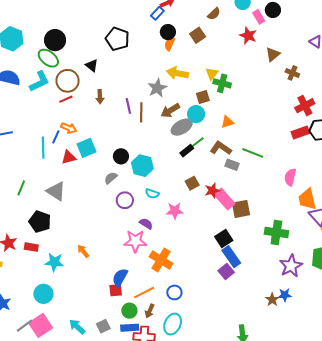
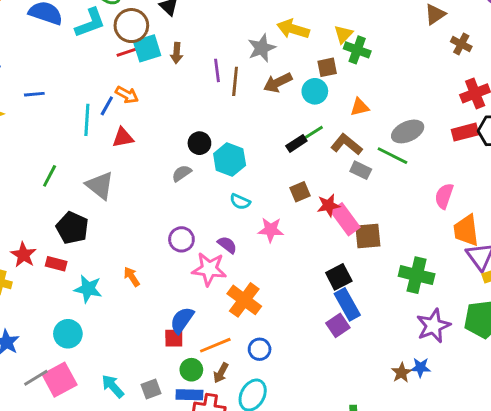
gray ellipse: (182, 127) -> (408, 131), moved
cyan square: (87, 148) -> (147, 48), moved
purple circle: (125, 200) -> (181, 239), moved

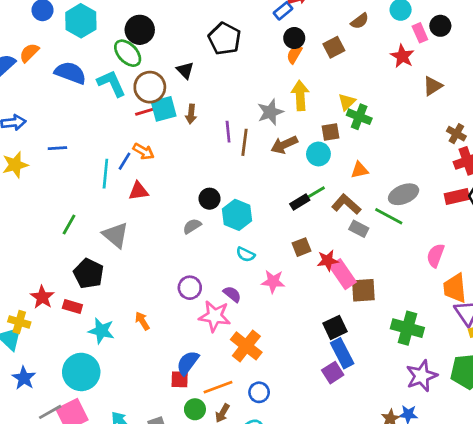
cyan L-shape: (90, 23) -> (111, 83), turned -96
yellow arrow: (293, 29) -> (300, 95), turned 68
brown cross: (461, 44) -> (456, 134), moved
cyan circle: (68, 334) -> (81, 372), size x1.4

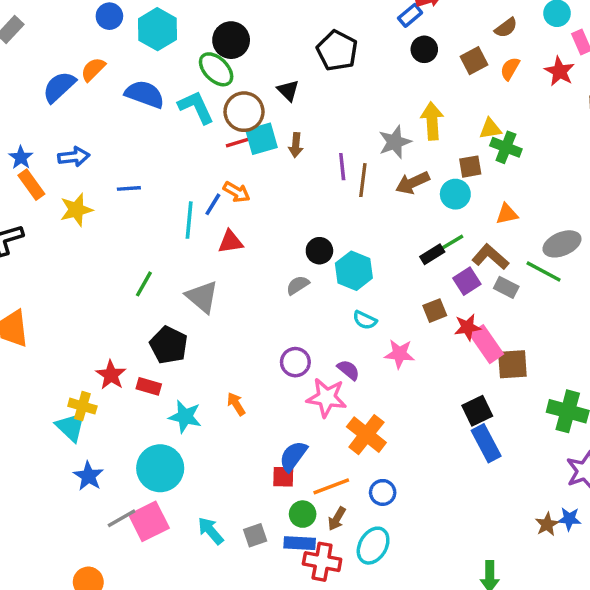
orange semicircle: (294, 54) -> (510, 69), moved
yellow triangle: (347, 102) -> (490, 129), turned 36
purple square: (333, 373) -> (467, 281), moved

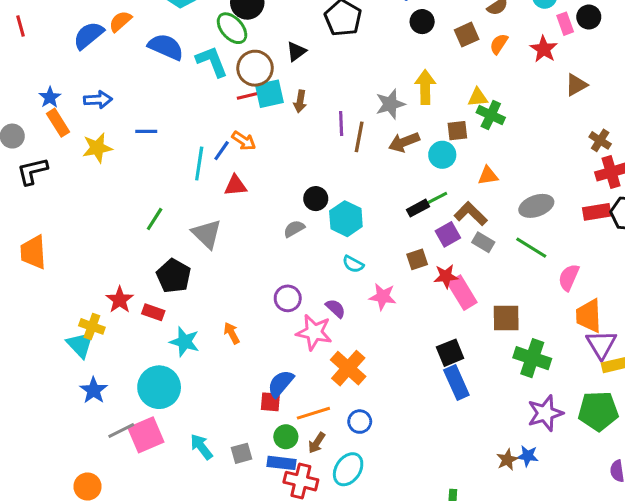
black triangle: (288, 91) -> (296, 51), turned 35
green line: (544, 272) -> (531, 248), moved
brown square: (512, 364) -> (506, 318), moved

